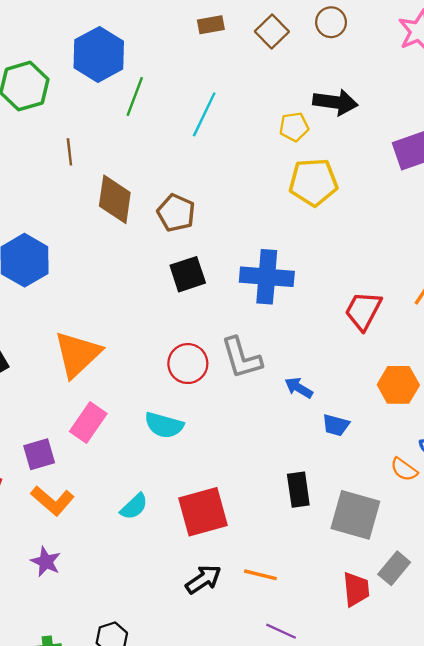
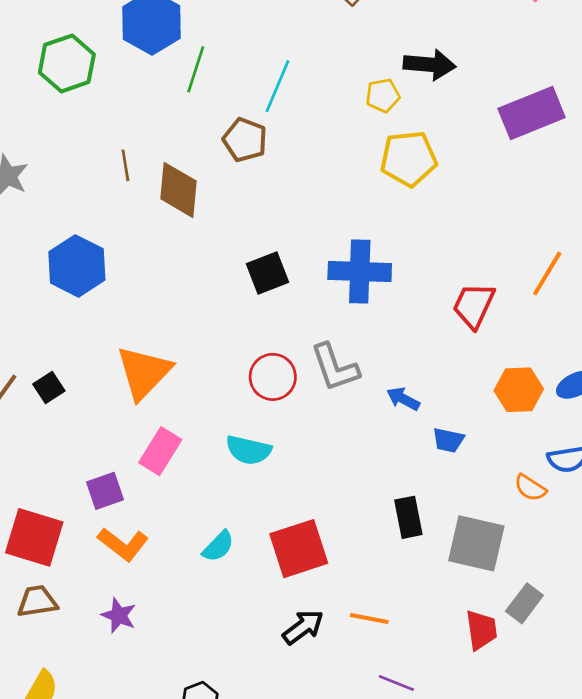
brown line: (69, 152) -> (125, 165), moved
brown pentagon: (176, 213) -> (245, 140), moved

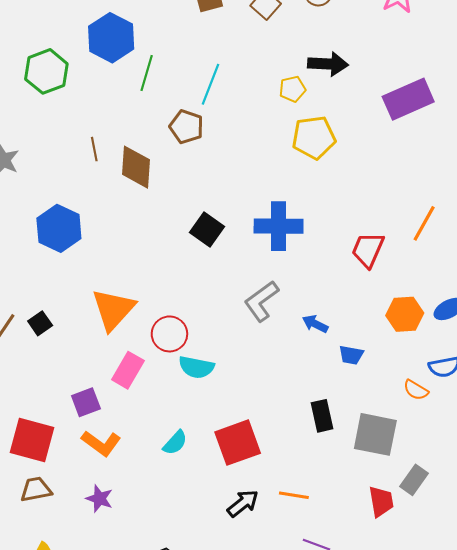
black square: (268, 273) -> (207, 229), turned -32
gray L-shape: (335, 367) -> (261, 301), turned 75
red circle: (273, 377) -> (169, 334), moved

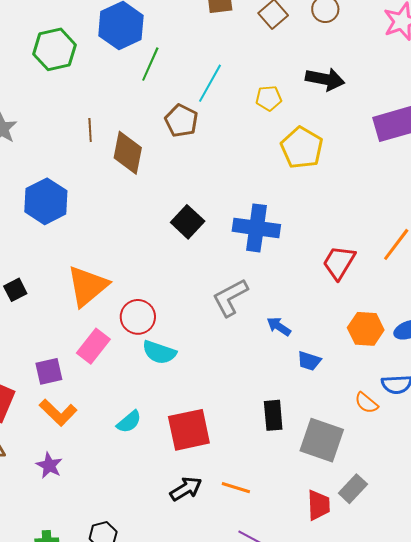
yellow pentagon: (292, 89) -> (269, 98), moved
yellow pentagon: (314, 138) -> (302, 148), turned 30

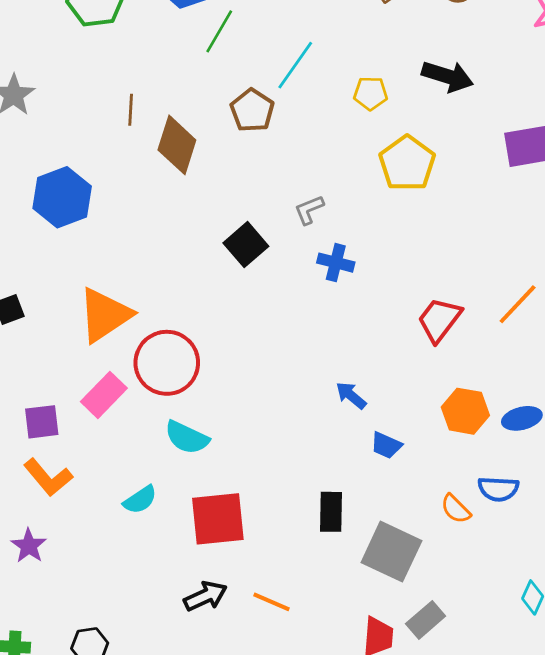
blue cross: (256, 228) -> (336, 263), size x0.6
gray L-shape: (230, 298) -> (309, 210), moved, size x0.6
red circle: (138, 317) -> (167, 363), size x1.4
cyan semicircle: (159, 352) -> (187, 437), moved

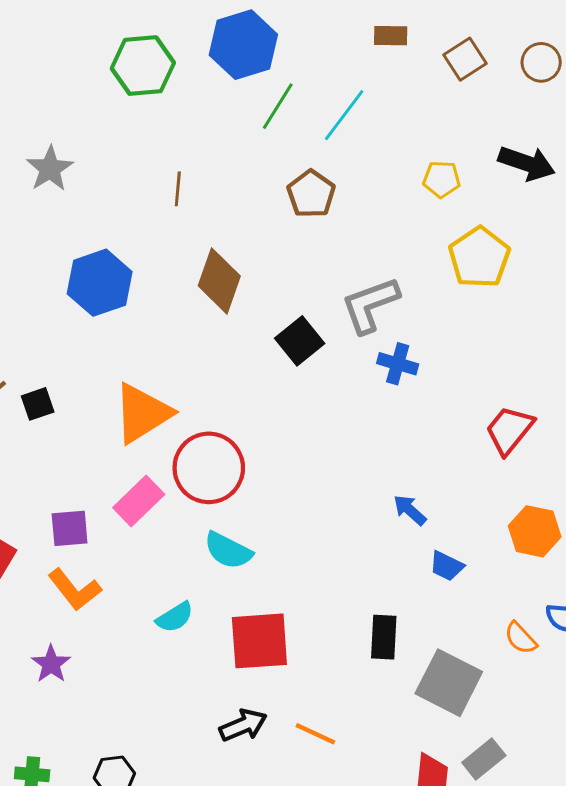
cyan line: (295, 65) -> (344, 115), moved
brown diamond: (177, 145) -> (219, 281), moved
gray L-shape: (309, 210) -> (370, 305), size x1.8

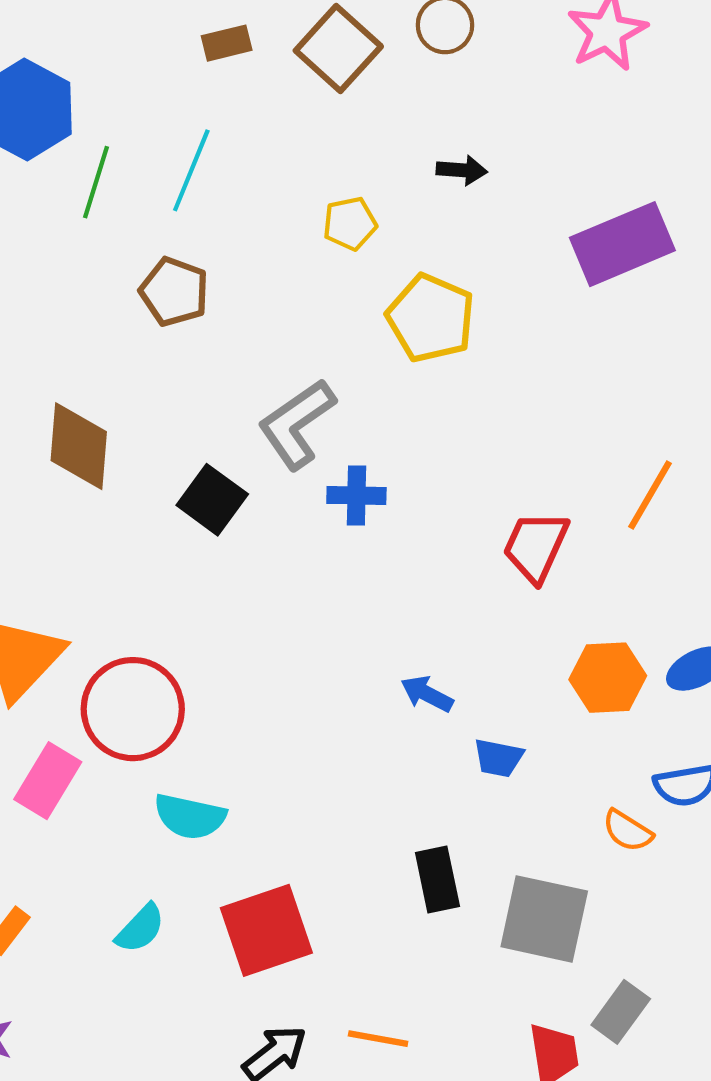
brown square: (465, 59) -> (338, 48), size x1.4
black arrow: (527, 163) -> (462, 170), size x0.6

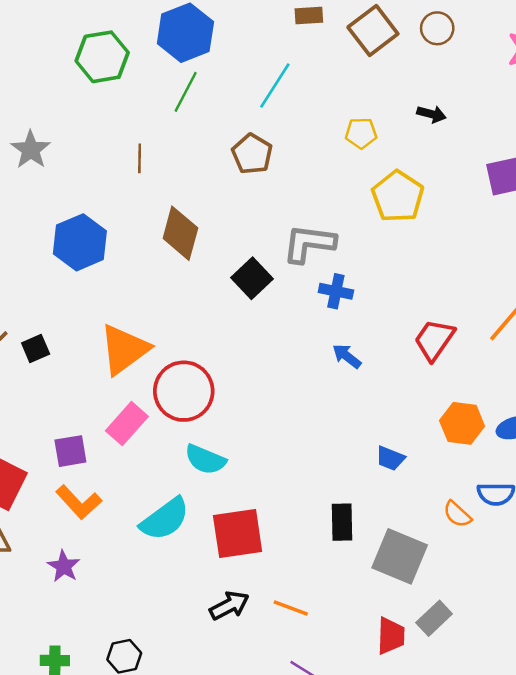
green line: (96, 182) -> (186, 92), moved
gray L-shape: (297, 424) -> (309, 243), turned 32
blue arrow: (427, 694) -> (347, 356), moved
cyan semicircle: (140, 929) -> (165, 519), size x1.6

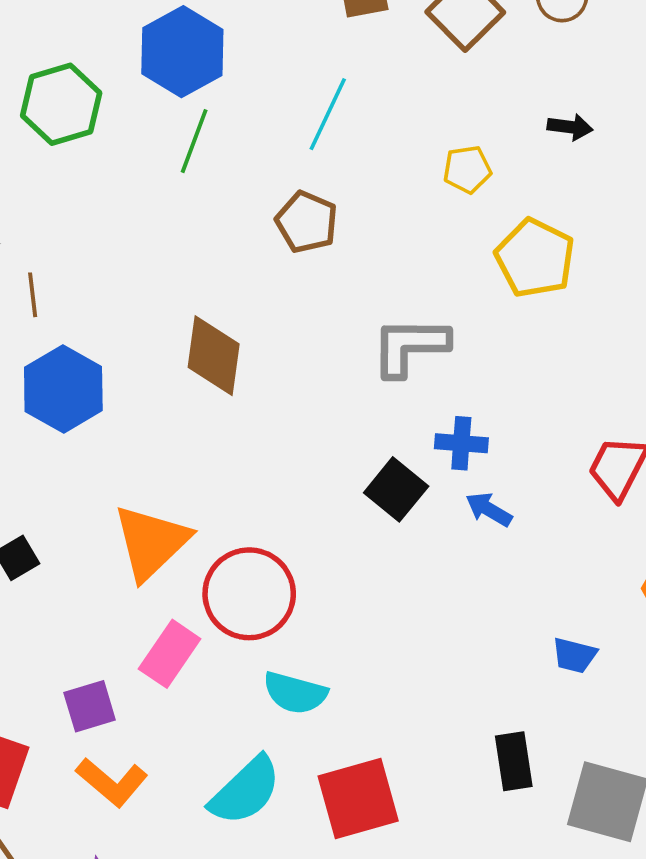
brown line: (140, 158) -> (33, 295), moved
black square: (252, 278) -> (396, 489), moved
blue cross: (336, 291) -> (461, 443), moved

